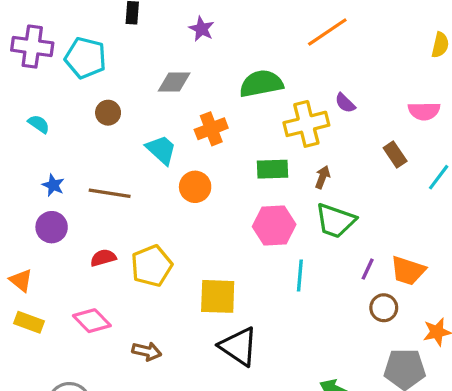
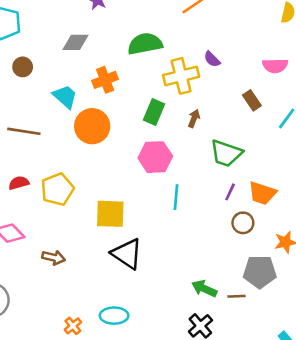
green rectangle: (273, 169) -> (154, 112), turned -65
orange circle: (195, 187) -> (92, 126), size x1.4
green trapezoid: (335, 221) -> (226, 153), moved

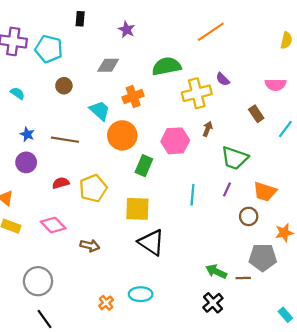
green rectangle: (154, 112) -> (144, 166), moved
pink hexagon: (155, 157) -> (175, 141), moved
purple line: (230, 192) -> (227, 189), moved

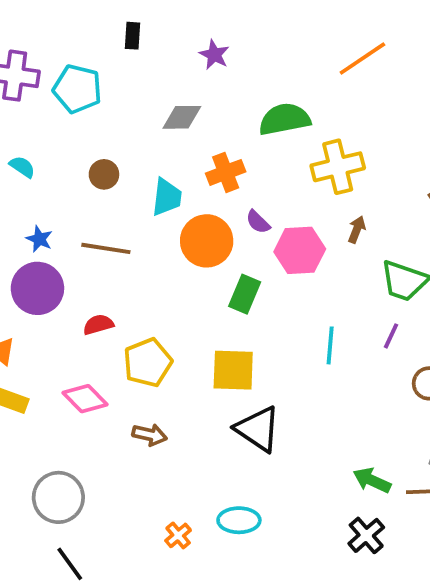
purple semicircle: (223, 79) -> (258, 222), moved
brown circle: (64, 86) -> (104, 174), moved
cyan trapezoid: (100, 111) -> (167, 197), turned 55
purple circle: (26, 162) -> (37, 288), size x1.4
yellow pentagon: (93, 188) -> (148, 363), moved

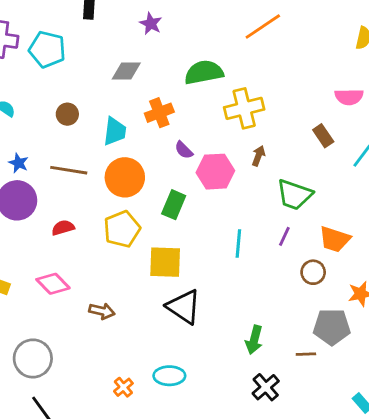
orange circle: (207, 241) -> (125, 177), moved
yellow pentagon: (148, 363) -> (122, 229), moved
green arrow: (372, 480) -> (254, 340), moved, turned -100

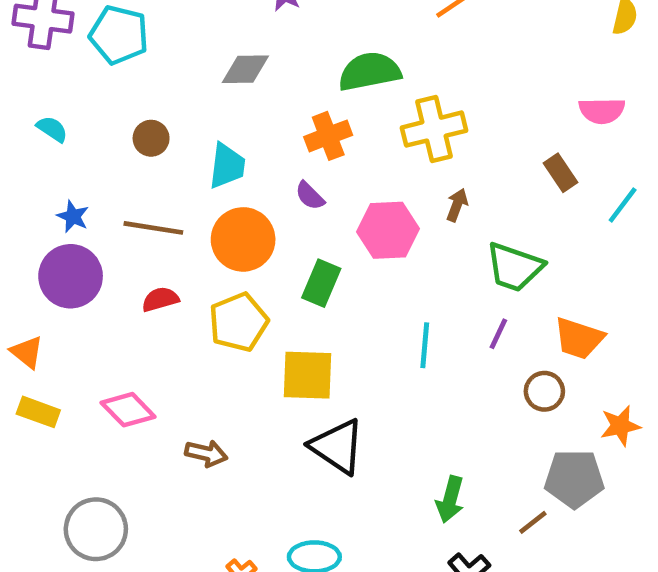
orange cross: (159, 113) -> (328, 136), moved
purple semicircle: (184, 150) -> (310, 196), moved
red semicircle: (63, 228) -> (160, 299), moved
brown line: (306, 354) -> (533, 522), turned -36

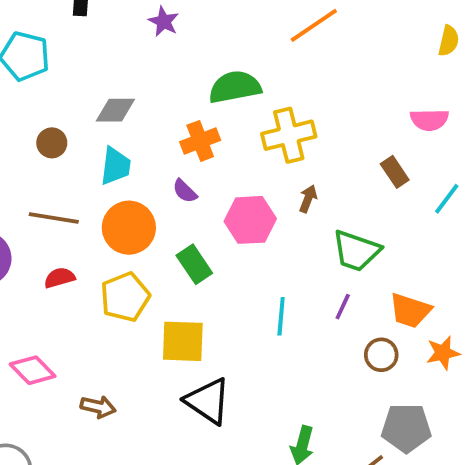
gray diamond: (245, 69) -> (115, 110), moved
green rectangle: (321, 283) -> (194, 264), turned -57
orange star: (620, 426) -> (443, 353), moved

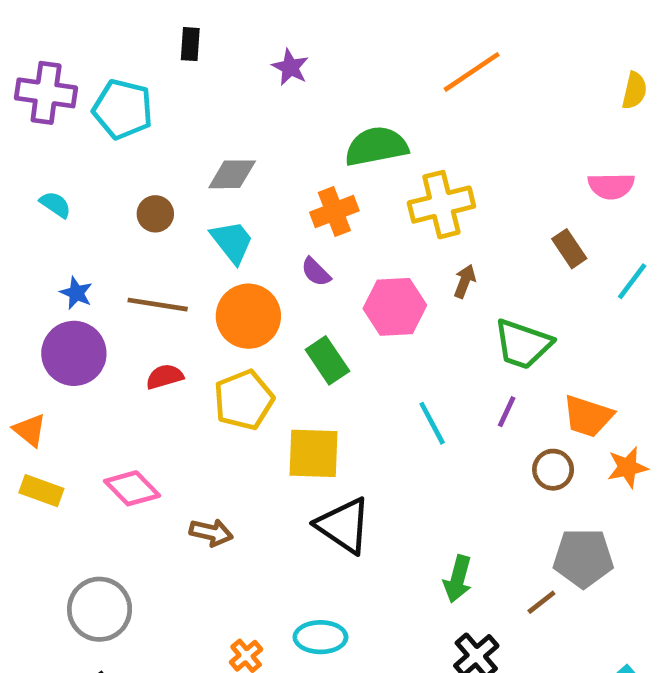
cyan trapezoid: (115, 166) -> (232, 242), turned -45
cyan line: (281, 316) -> (432, 423), turned -33

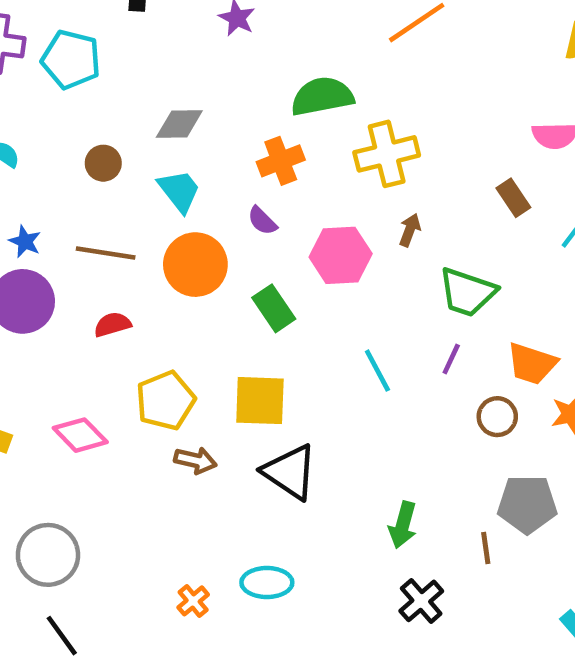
yellow pentagon: (244, 400) -> (165, 401), moved
brown arrow: (211, 532) -> (195, 460), moved
brown line: (541, 602) -> (486, 548), turned -60

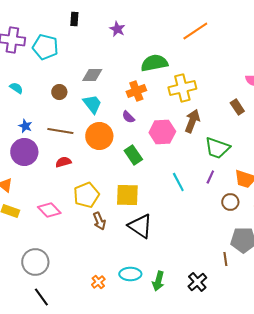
brown arrow: (410, 230) -> (192, 121), size x1.6
brown arrow: (195, 460) -> (99, 221), turned 54
green arrow: (403, 525) -> (158, 281), moved

